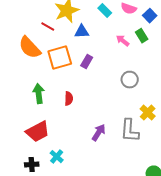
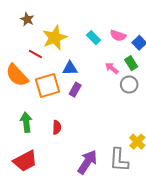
blue triangle: (82, 32) -> (70, 68), moved
gray circle: (130, 80) -> (129, 85), moved
purple arrow: (99, 133) -> (87, 162), size x1.4

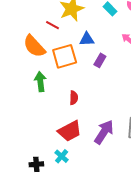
purple rectangle: (75, 90) -> (100, 60), moved
green arrow: (26, 122) -> (40, 82), moved
red trapezoid: (25, 161) -> (70, 131), moved

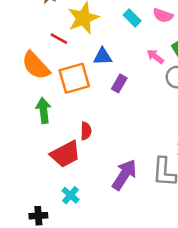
red trapezoid: (70, 131) -> (65, 154), moved
cyan cross: (62, 156) -> (70, 195), moved

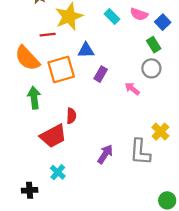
red line: (59, 39) -> (48, 35), turned -35
pink arrow: (155, 56) -> (132, 89), moved
purple arrow: (124, 175) -> (105, 154), size x0.7

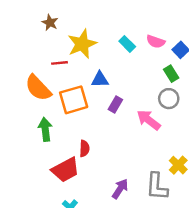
pink arrow: (132, 89) -> (149, 120), size x1.5

